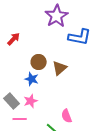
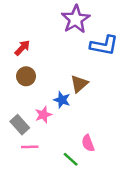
brown circle: (39, 62) -> (26, 76), moved
blue star: (32, 79) -> (62, 100), moved
pink star: (31, 101) -> (43, 115), moved

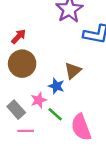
brown circle: (26, 76) -> (22, 64), size x1.5
pink semicircle: (88, 143) -> (81, 127), size x1.6
green line: (71, 159) -> (55, 114), moved

